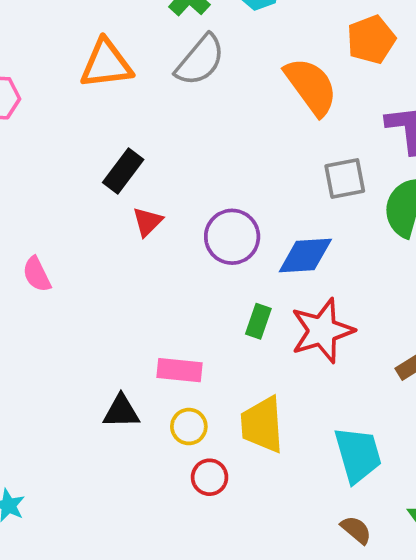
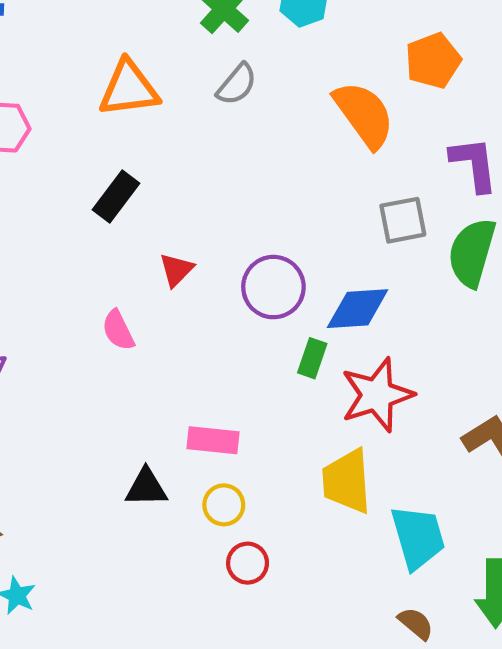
gray semicircle: (200, 60) -> (237, 84), size x0.7
black rectangle: (123, 171) -> (116, 196), moved
pink semicircle: (37, 274) -> (118, 330), moved
green rectangle: (258, 321) -> (312, 358), moved
yellow trapezoid: (262, 425) -> (347, 481), moved

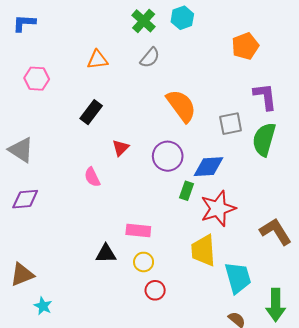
orange triangle: (129, 89) -> (97, 60), size x0.7
orange semicircle: (364, 115) -> (181, 106), moved

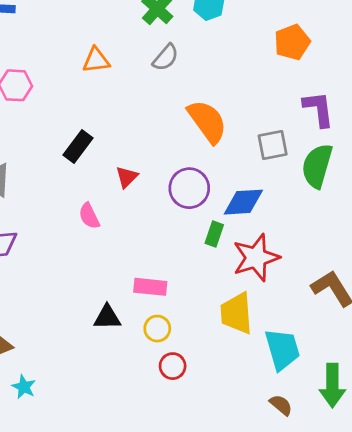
black rectangle: (91, 112) -> (78, 146), moved

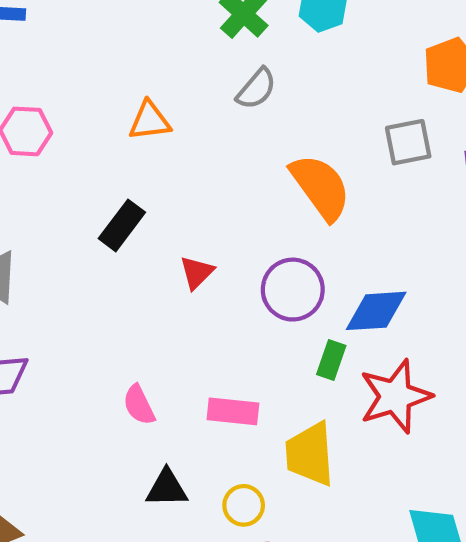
orange triangle: (96, 60) -> (150, 121), moved
gray square: (273, 145) -> (408, 142), moved
pink semicircle: (89, 216) -> (139, 405), moved
pink rectangle: (150, 287) -> (233, 411), moved
yellow trapezoid: (236, 313) -> (310, 454), moved

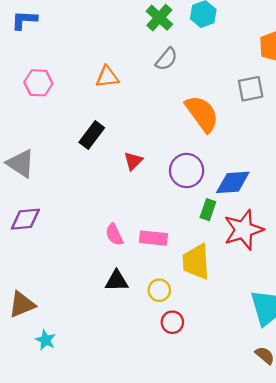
pink semicircle: (139, 405) -> (114, 235), moved

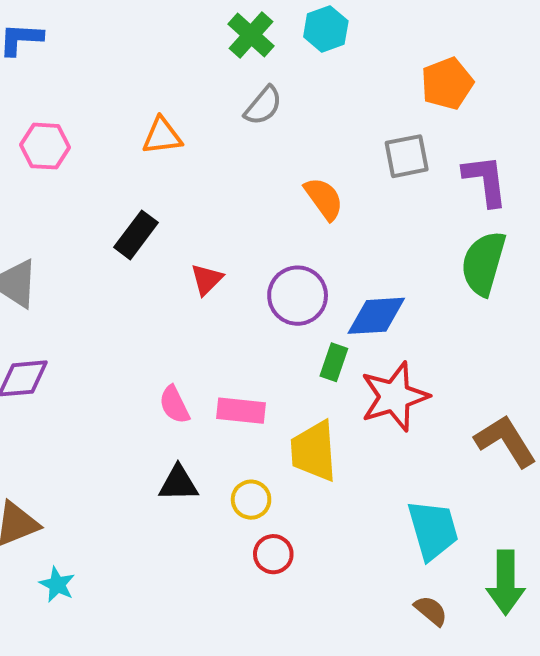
orange semicircle: (202, 114) -> (324, 199), size x0.7

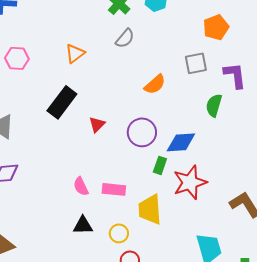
orange triangle: (162, 136) -> (75, 53), turned -30
orange semicircle: (324, 199) -> (155, 84), turned 85
black rectangle: (136, 235) -> (62, 102), size x1.4
green semicircle: (483, 263) -> (214, 105), moved, size x0.7

